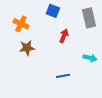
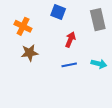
blue line: (63, 76) -> (69, 65), moved

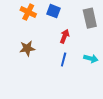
orange cross: (23, 26) -> (28, 12), moved
blue line: (69, 65) -> (64, 59), turned -64

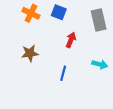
blue line: (64, 59) -> (63, 73), moved

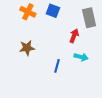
red arrow: (71, 40) -> (74, 36), moved
cyan arrow: (100, 64) -> (81, 57), moved

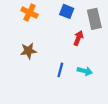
blue square: (53, 11) -> (67, 11), moved
cyan arrow: (81, 57) -> (85, 71), moved

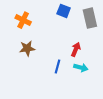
orange cross: (30, 13) -> (23, 20), moved
red arrow: (78, 38) -> (76, 49), moved

